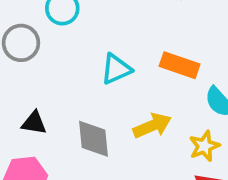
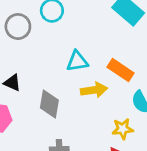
yellow arrow: (152, 126) -> (94, 90), moved

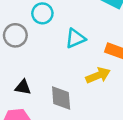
cyan triangle: (77, 61) -> (75, 38), moved

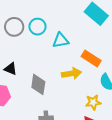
cyan circle: (42, 13) -> (37, 27), moved

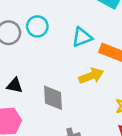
cyan triangle: (61, 40) -> (82, 37), moved

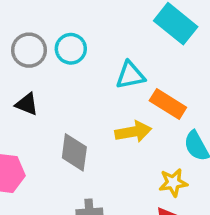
black triangle: (15, 86) -> (27, 104), moved

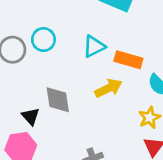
black triangle: (27, 104) -> (30, 116), moved, turned 42
gray diamond: (74, 152) -> (58, 100), moved

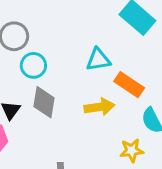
cyan circle: (43, 40) -> (33, 65), moved

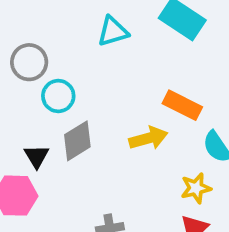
cyan triangle: (98, 60) -> (113, 31), moved
gray diamond: (44, 102) -> (77, 141), turned 56

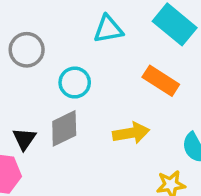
cyan circle: (58, 96) -> (75, 83), moved
orange rectangle: (182, 105) -> (161, 81), moved

